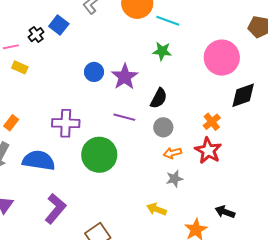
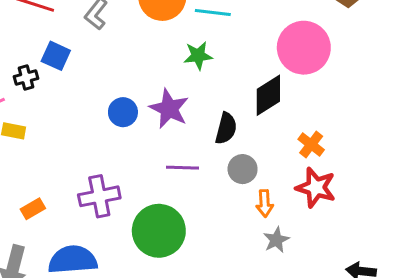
black cross: (36, 35) -> (26, 78), turned 35
green star: (162, 51) -> (198, 56), moved
black diamond: (243, 95) -> (268, 95), moved
orange rectangle: (11, 123) -> (33, 209), moved, turned 35
orange arrow: (172, 153) -> (265, 203), turned -66

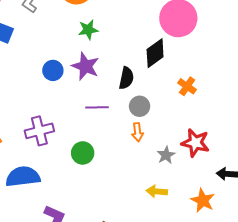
green star: (198, 56) -> (88, 30), moved
red star: (316, 188) -> (195, 143), moved
orange arrow: (265, 203) -> (138, 132), moved
green circle: (159, 231) -> (83, 153), size x0.6

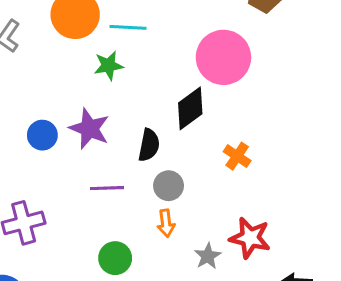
green star: (88, 30) -> (109, 66), moved
green circle: (83, 153) -> (115, 258), moved

